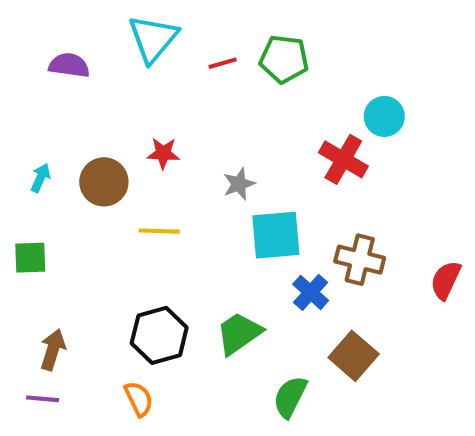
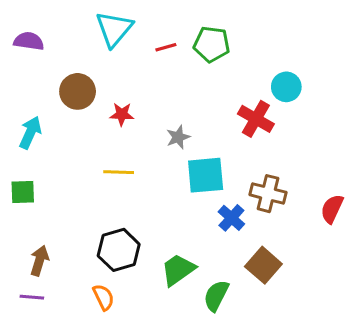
purple semicircle: (69, 65) -> (29, 41), moved
cyan arrow: (40, 178) -> (30, 133), size x1.5
brown circle: (104, 182) -> (78, 91), moved
green trapezoid: (239, 333) -> (178, 270), moved

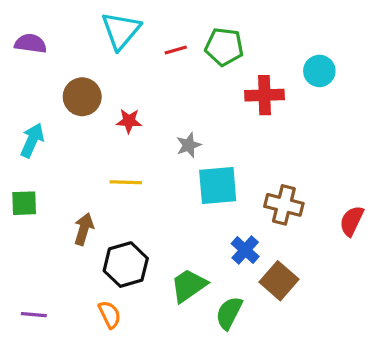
cyan circle: (286, 87) -> (319, 71), moved
red cross: (256, 119) -> (264, 95), moved, turned -32
blue cross: (231, 218) -> (245, 250), moved
brown arrow: (39, 261) -> (84, 229), moved

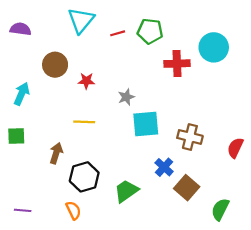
cyan circle: (319, 71) -> (214, 47), size x1.4
green semicircle: (229, 313) -> (220, 209), moved

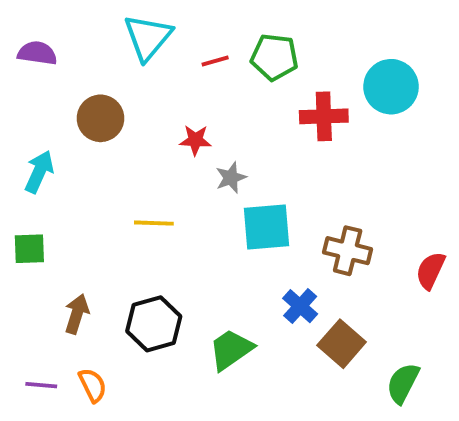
red star: (86, 81) -> (195, 140), moved
brown arrow: (56, 153) -> (77, 314), moved
orange semicircle: (73, 210) -> (93, 385), moved

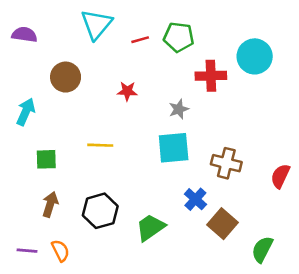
gray star: (231, 178) -> (179, 109), moved
green square: (29, 249) -> (46, 159), moved

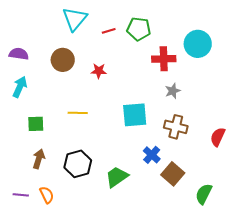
purple semicircle: (24, 35) -> (19, 54), moved
brown circle: (66, 77) -> (63, 60), moved
gray star: (179, 109) -> (173, 91), moved

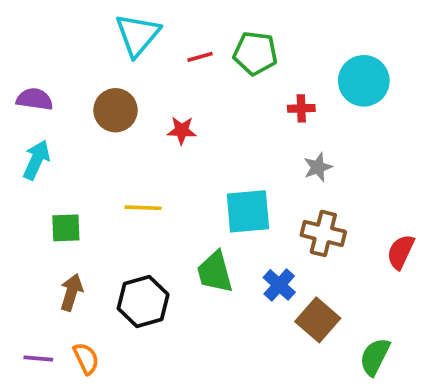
red cross: (164, 59) -> (301, 108), size x0.6
green trapezoid: (117, 177) -> (215, 272), moved, turned -70

